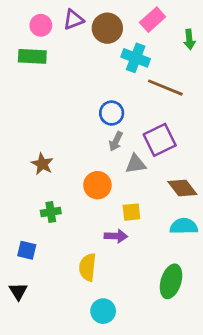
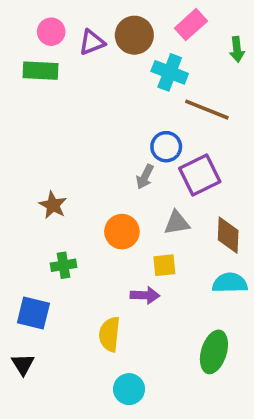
purple triangle: (73, 20) -> (92, 42), moved
blue circle: (112, 113) -> (166, 147), moved
gray triangle: (136, 164) -> (177, 223), moved
brown diamond: (182, 188) -> (228, 235), turned 40
blue square: (27, 250) -> (33, 313), size x1.4

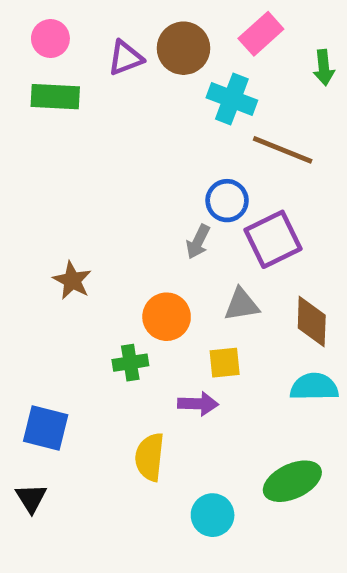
pink circle: (51, 32) -> (50, 39), moved
green cross: (64, 265) -> (130, 363), moved
green ellipse: (214, 352) -> (292, 481), turned 48
cyan circle: (129, 389) -> (213, 515), moved

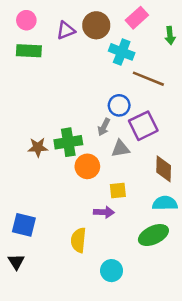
brown star: (72, 280) -> (38, 147), turned -30
gray triangle: (242, 305) -> (120, 149), moved
green cross: (130, 363) -> (68, 142), moved, size x1.5
green ellipse: (292, 481) -> (153, 235), moved

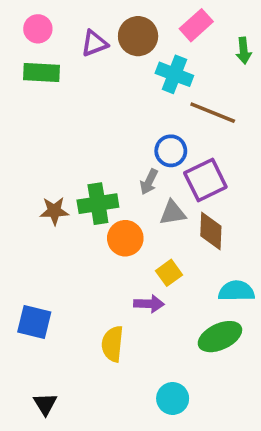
brown diamond: (164, 169) -> (211, 231), moved
yellow square: (118, 191) -> (169, 273), turned -30
black triangle: (16, 262) -> (45, 404), moved
cyan circle: (112, 271) -> (173, 398), moved

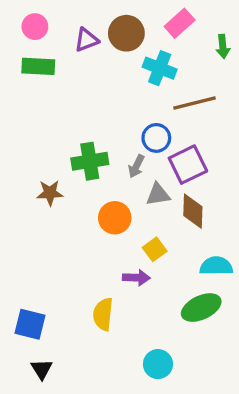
brown line: (213, 113) -> (195, 103), turned -36
green cross: (98, 204) -> (90, 161), moved
blue square: (34, 322) -> (30, 324), moved

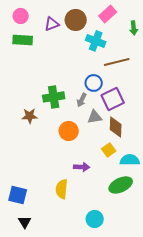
yellow square: (155, 249) -> (109, 150), moved

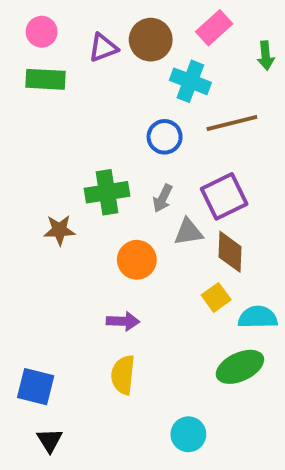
blue circle: (94, 83) -> (165, 137), moved
purple arrow: (82, 167) -> (123, 321), moved

